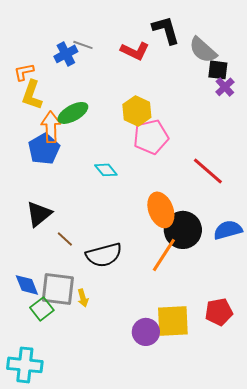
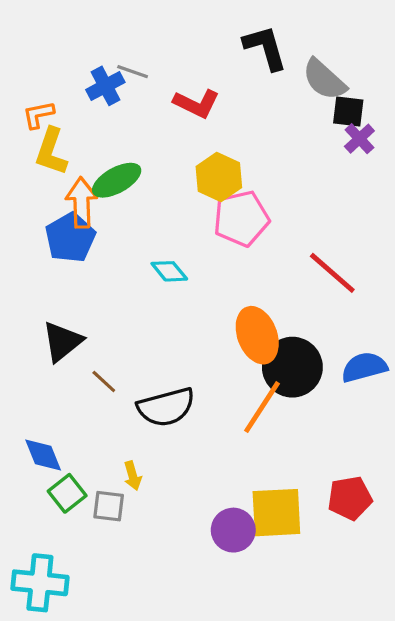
red L-shape: (135, 51) -> (197, 104), moved
gray square: (58, 289) -> (109, 506), moved, size x0.6

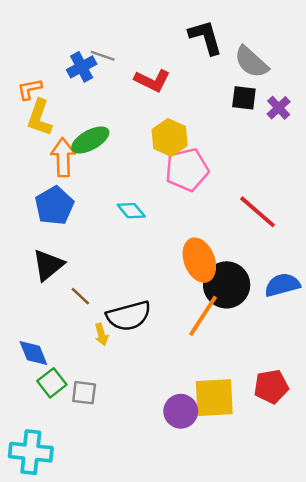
black square: (348, 112) -> (244, 98), moved
blue pentagon: (70, 238) -> (54, 206), moved
yellow arrow: (133, 476) -> (101, 334), moved

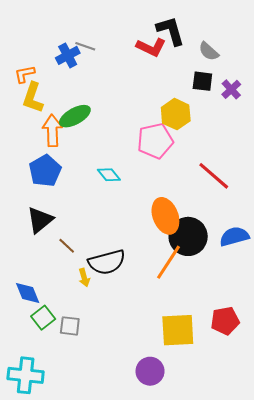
gray semicircle: (251, 62) -> (209, 51), size x0.7
red L-shape: (152, 81) -> (151, 47), moved
yellow hexagon: (170, 137) -> (176, 114), moved
purple circle: (181, 411) -> (150, 371), moved

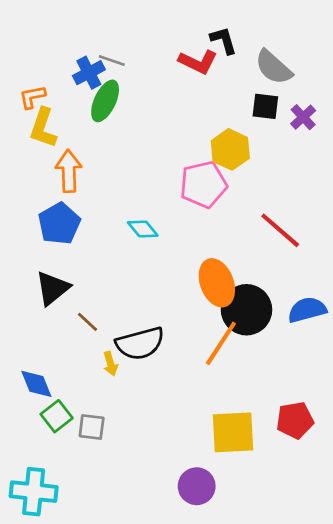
black L-shape: (171, 31) -> (224, 40), size x0.7
gray semicircle: (209, 51) -> (273, 67), size x1.4
green ellipse: (75, 116) -> (105, 101), moved, turned -36

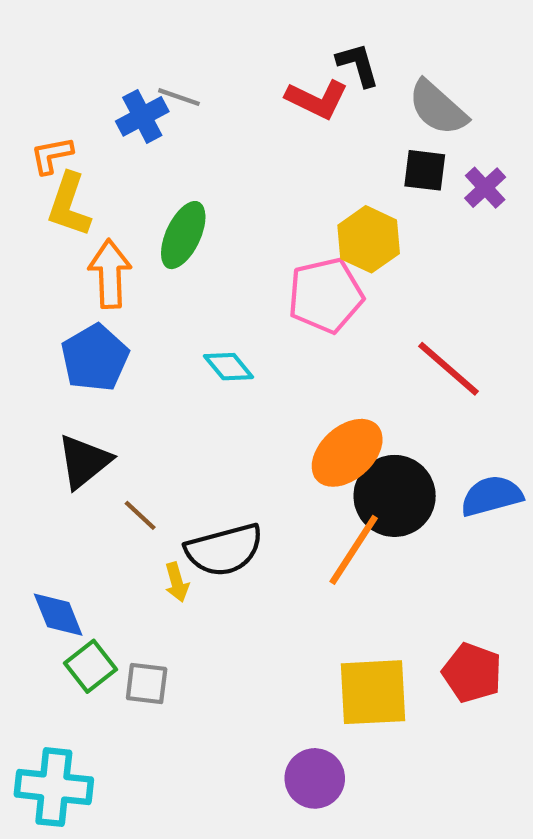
green ellipse: (105, 101) -> (183, 235), moved
orange ellipse: (217, 283) -> (347, 453), turned 69
red pentagon: (295, 420) -> (472, 673), turned 30

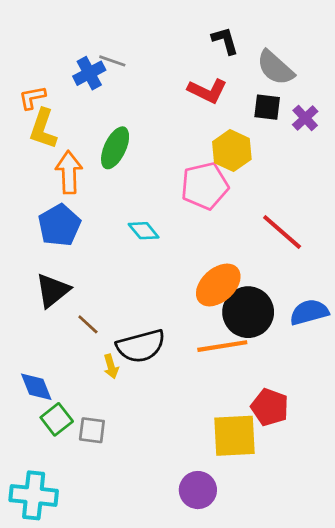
red L-shape: (317, 99) -> (207, 91), moved
orange line: (354, 550) -> (222, 346), turned 48
red pentagon: (472, 673) -> (270, 407), moved

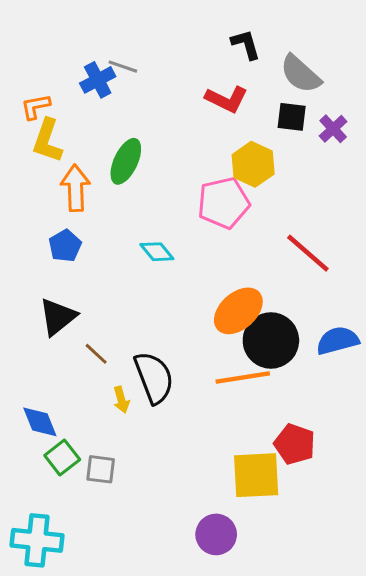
blue pentagon: (59, 225) -> (65, 246), size x0.7
black semicircle: (141, 346) -> (154, 378), turned -96

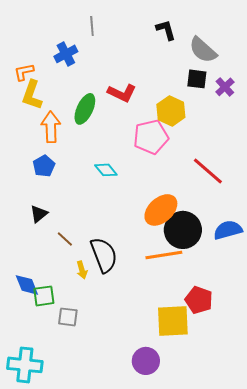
gray line: (123, 67) -> (92, 26), moved, turned 66
red L-shape: (227, 99) -> (122, 93), moved
black triangle: (58, 317) -> (39, 214), size x0.7
green square: (62, 457) -> (44, 296), moved, turned 30

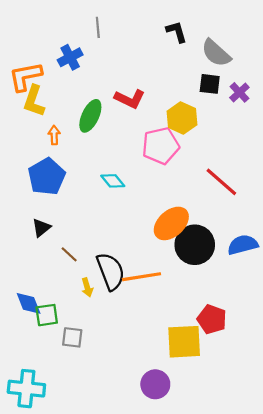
orange L-shape: (24, 72) -> (25, 76), size x1.6
orange arrow: (51, 127) -> (54, 135), size x0.6
blue pentagon: (44, 166) -> (47, 177), size x1.6
orange line: (164, 255) -> (141, 277), moved

